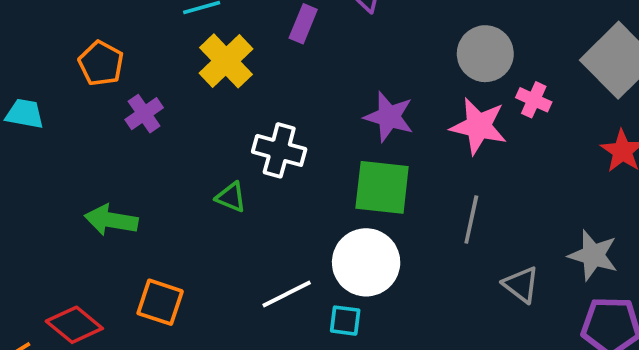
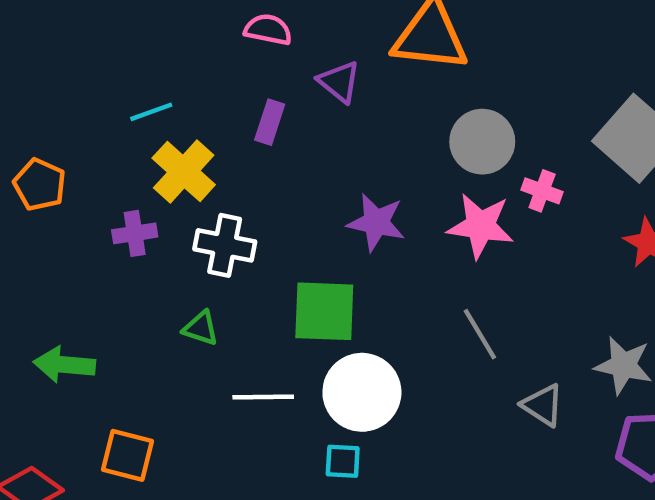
purple cross: (144, 114) -> (135, 233), moved, turned 30
white cross: (279, 150) -> (225, 245), moved
green square: (382, 187) -> (324, 311), moved
gray line: (471, 220) -> (480, 334), turned -39
white line: (287, 294) -> (263, 397), moved, turned 30

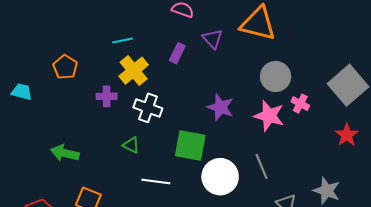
white circle: (362, 392) -> (220, 177), moved

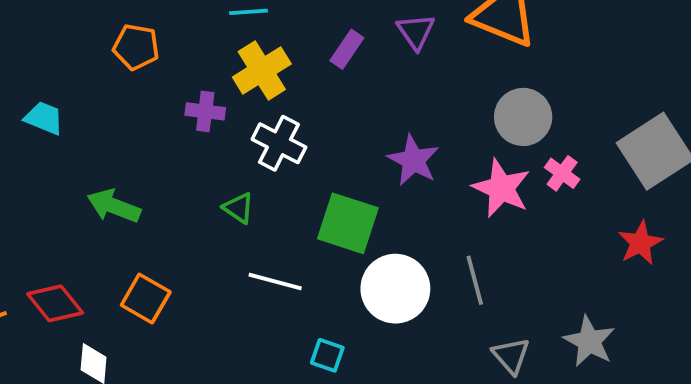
orange pentagon: (65, 67) -> (136, 47), turned -30
cyan trapezoid: (22, 92) -> (44, 118), moved

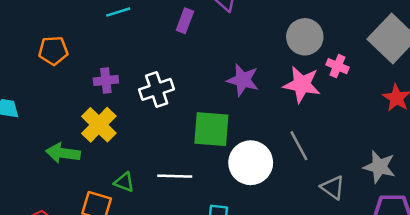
yellow cross: (262, 70) -> (99, 125), moved
white cross: (279, 143) -> (157, 89), turned -32
green triangle: (239, 208) -> (124, 182), moved

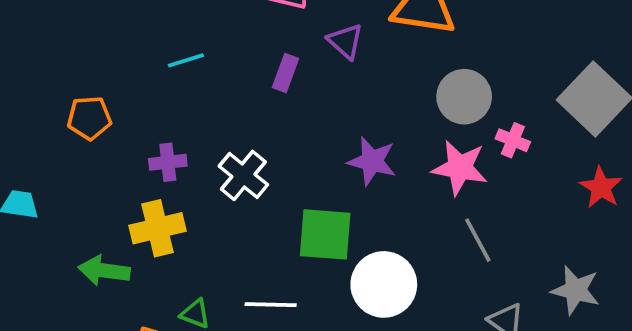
white cross: (157, 89) -> (243, 175), turned -32
yellow cross: (99, 125) -> (157, 228), turned 32
gray line: (299, 146) -> (478, 240), moved

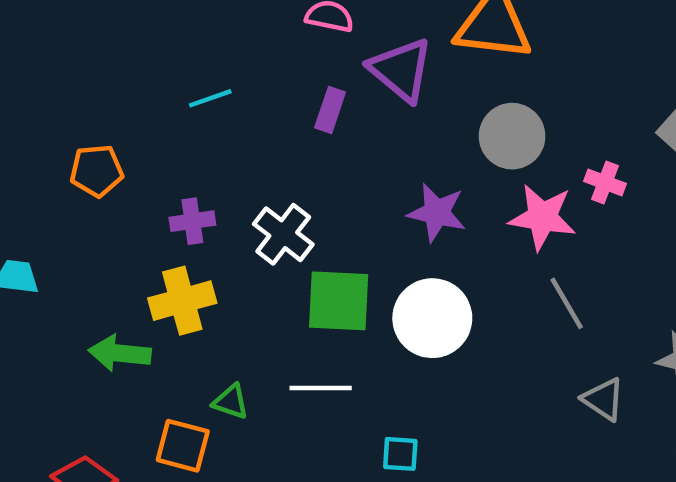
purple triangle: (346, 41) -> (401, 70), size x1.5
gray circle: (464, 97) -> (512, 136), moved
green square: (325, 234) -> (339, 301), moved
white circle: (384, 284) -> (432, 318), moved

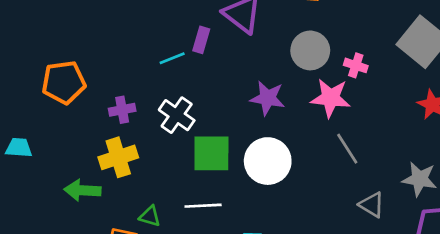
cyan line: (210, 98) -> (172, 58), moved
orange pentagon: (97, 171) -> (64, 82), size x1.4
pink cross: (605, 182) -> (356, 65), moved

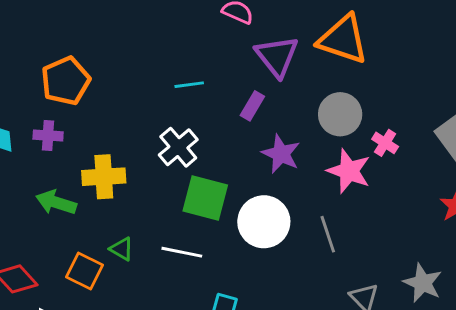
purple rectangle: (201, 40) -> (252, 106), moved
orange pentagon: (64, 82) -> (66, 81), turned -30
purple cross: (122, 110) -> (48, 136), moved
gray line: (347, 149) -> (328, 234), moved

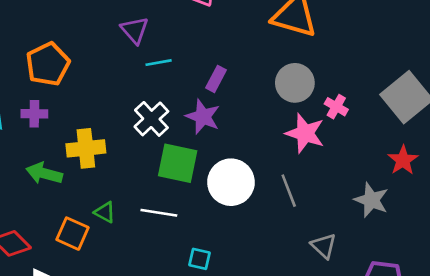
purple triangle: (277, 56) -> (135, 30), moved, size x0.7
purple star: (281, 154) -> (203, 117), moved
gray star: (423, 283) -> (371, 200), moved

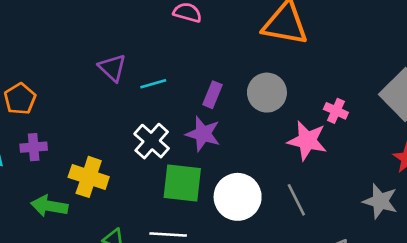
purple triangle: (135, 30) -> (112, 68), moved
orange pentagon: (48, 64) -> (20, 99), moved, size x0.7
gray circle: (295, 83) -> (267, 93), moved
yellow cross: (86, 148) -> (89, 177), turned 30

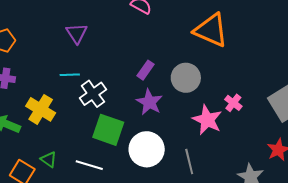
cyan line: (153, 84) -> (70, 75), moved
purple star: (203, 134) -> (149, 102), moved

